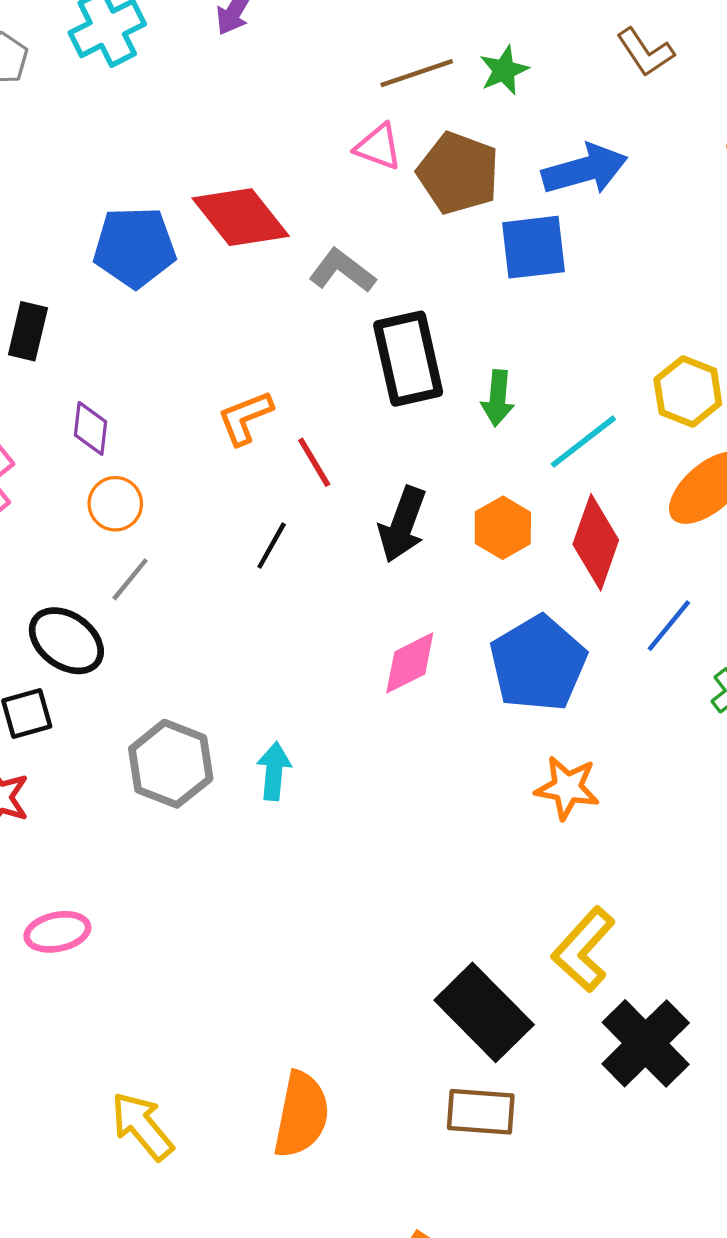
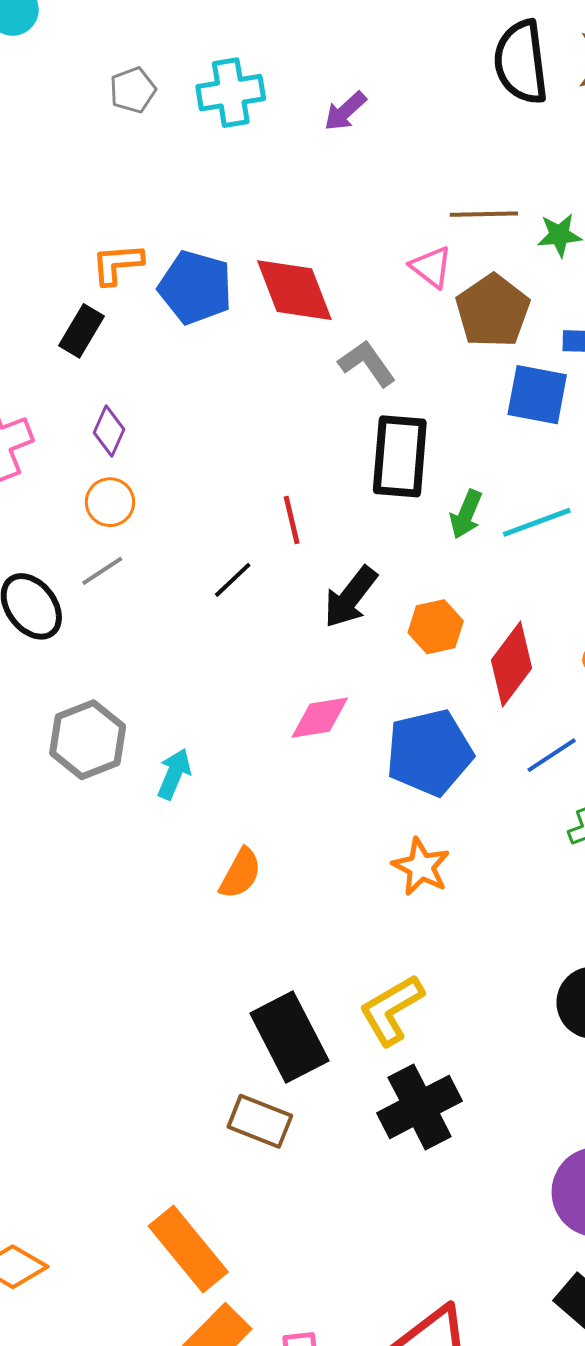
orange L-shape: (245, 418) -> (117, 264), moved
cyan line: (583, 442) -> (537, 522), moved
orange semicircle: (301, 1115) -> (240, 873), moved, size x0.7

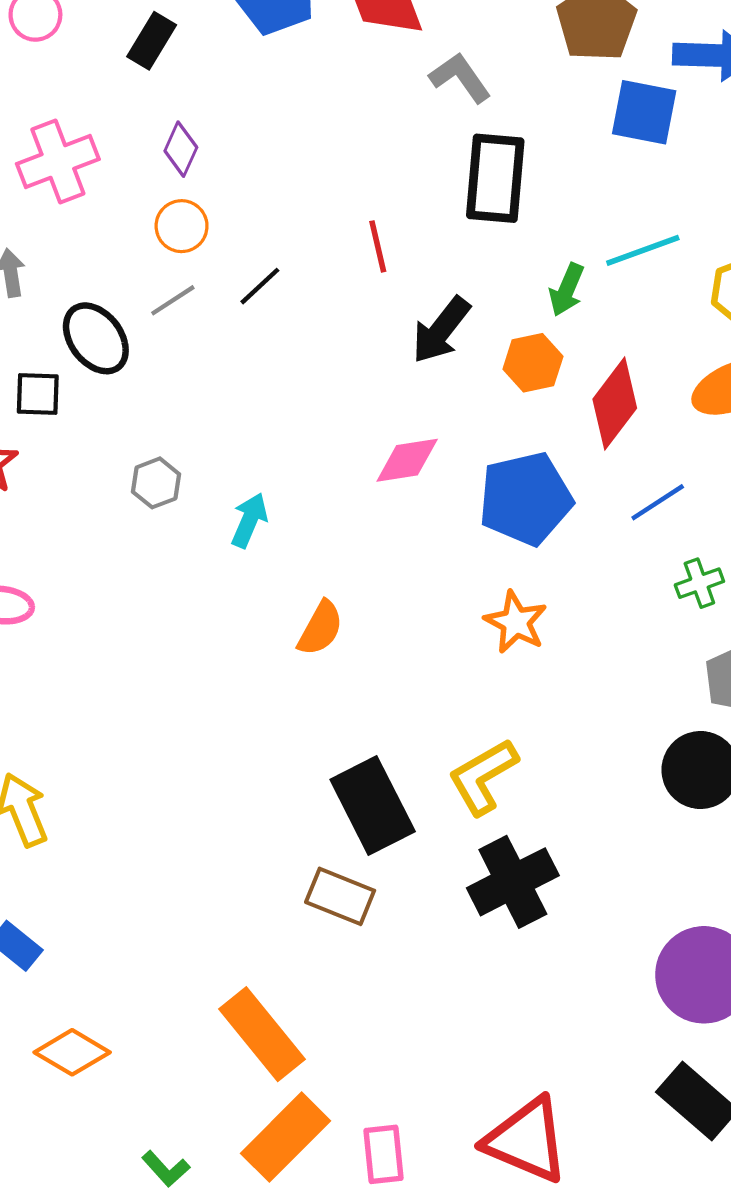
green arrow: (466, 514) -> (567, 290), moved
black line: (233, 580) -> (260, 286), moved
gray hexagon: (88, 740) -> (156, 483), size x0.6

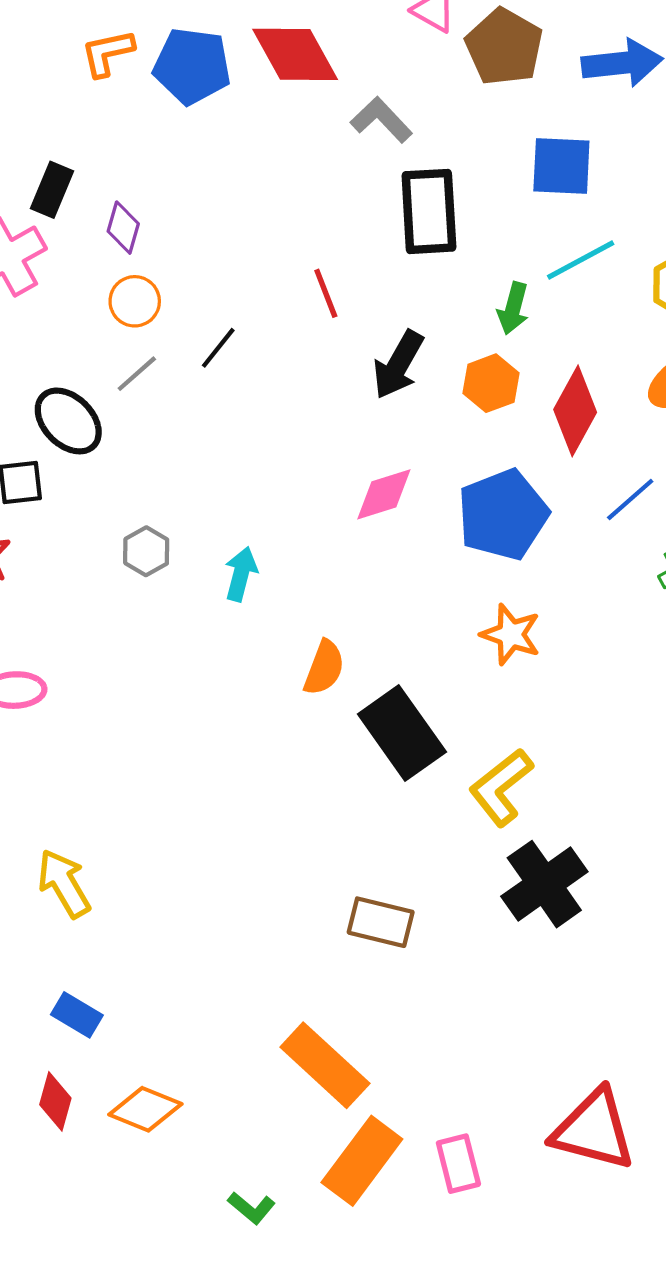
black rectangle: (152, 41) -> (52, 190), moved
blue square: (644, 112) -> (561, 166), moved
black rectangle: (373, 805) -> (402, 733), moved

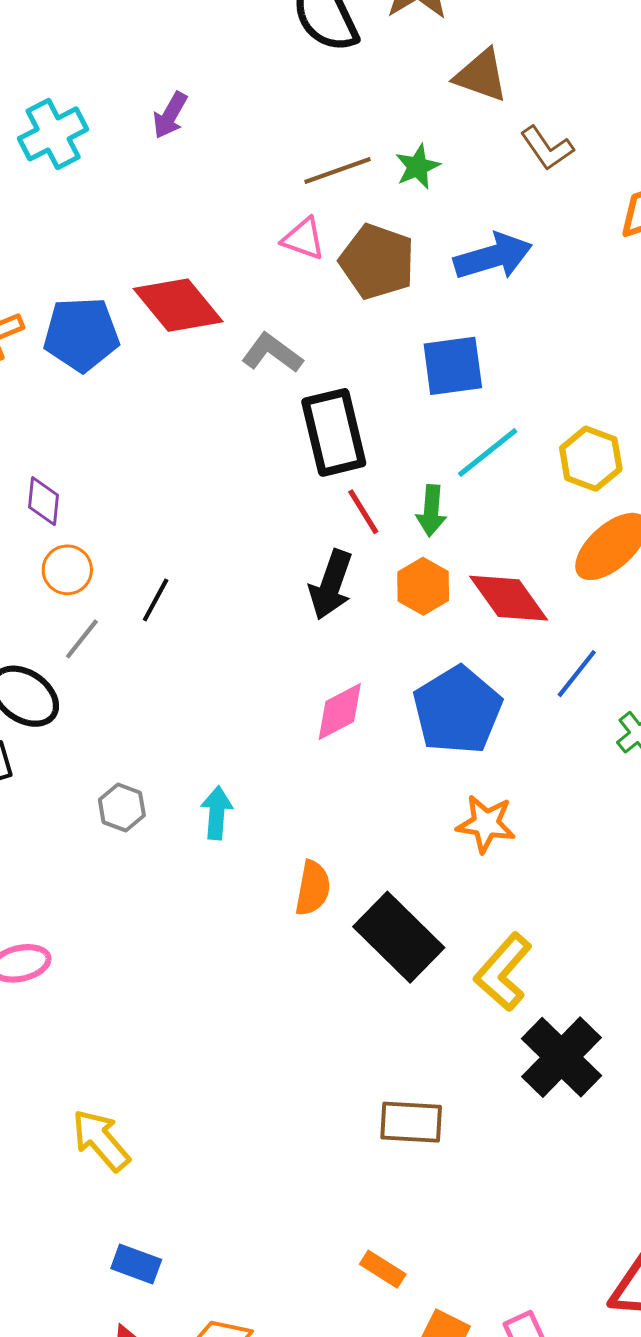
red line: (326, 293) -> (363, 512), moved
red diamond: (575, 411) -> (509, 598), turned -54
orange rectangle: (325, 1065) -> (383, 1269), size x0.5

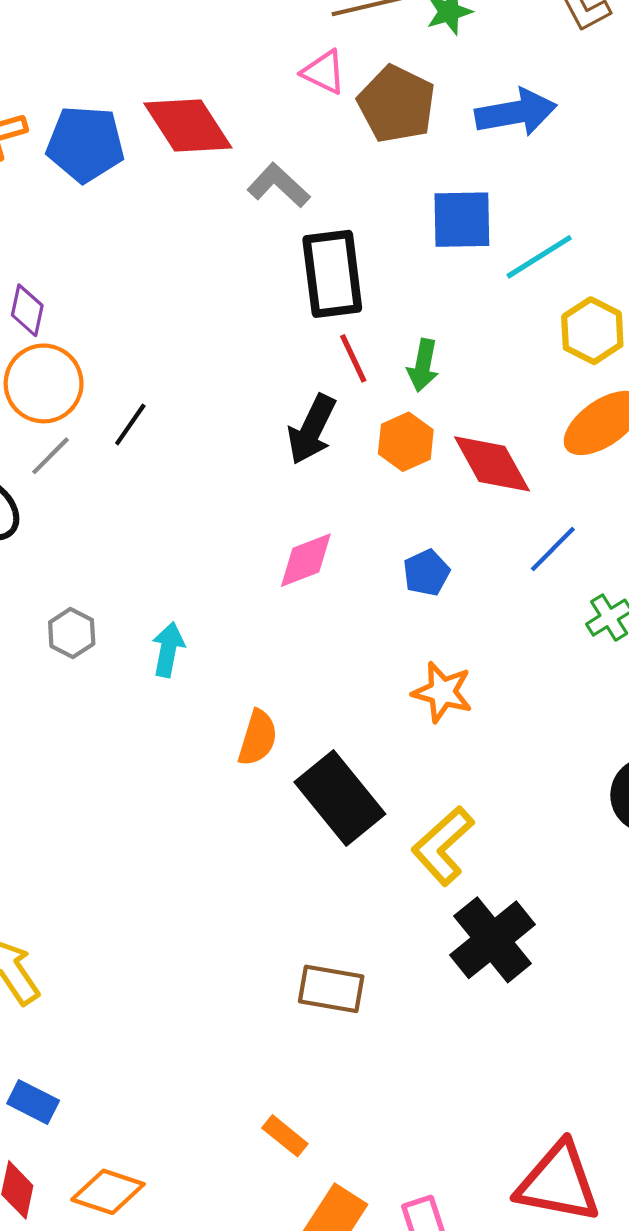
cyan line: (488, 453) -> (539, 257), moved
orange circle: (67, 570) -> (44, 383), size x1.5
blue pentagon: (457, 710) -> (426, 573), size x0.5

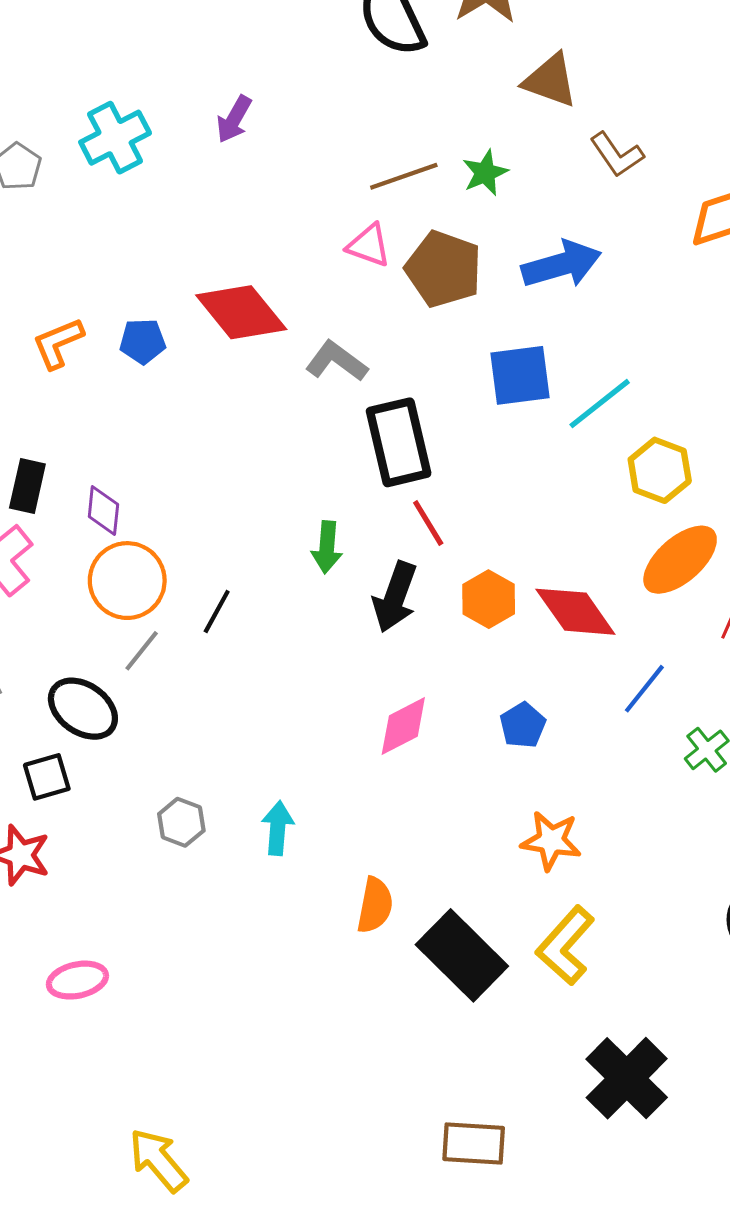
blue pentagon: (85, 144) -> (143, 341), size x0.6
green arrow: (423, 365) -> (327, 547), moved
yellow L-shape: (443, 846) -> (565, 946), moved

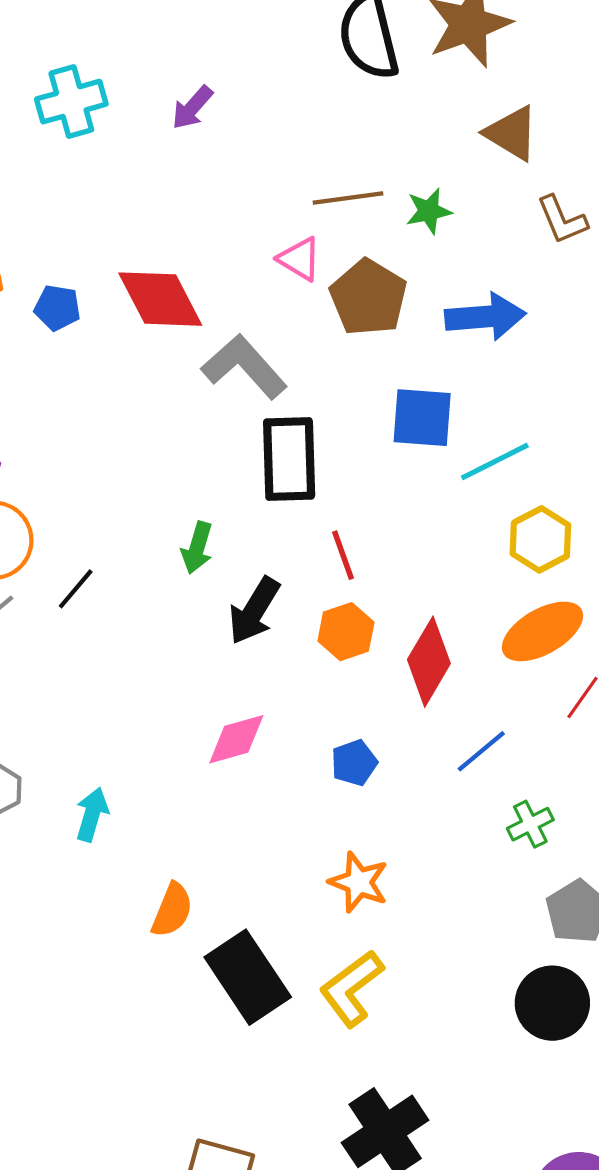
gray L-shape: (336, 361) -> (244, 367), size x1.4
red line: (428, 523) -> (343, 555), moved
red diamond: (575, 612) -> (429, 662), turned 54

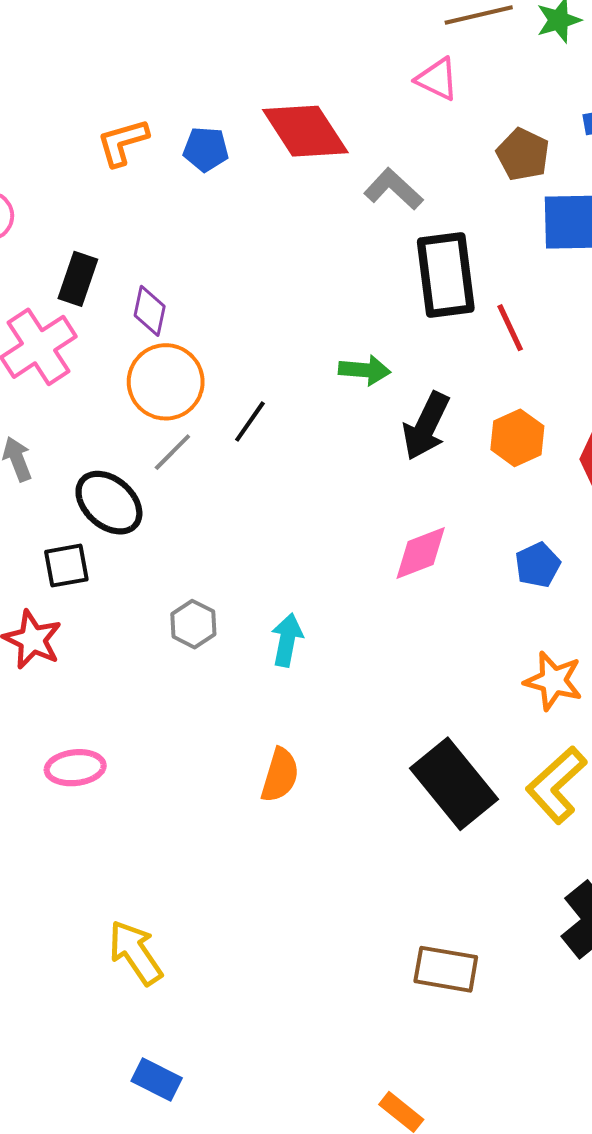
brown pentagon: (368, 297) -> (523, 154), moved, size x0.7
gray L-shape: (244, 367) -> (393, 189), size x0.7
green arrow: (197, 548) -> (365, 370), turned -96
red line: (343, 555) -> (510, 328), moved
orange semicircle: (172, 910) -> (280, 775), moved

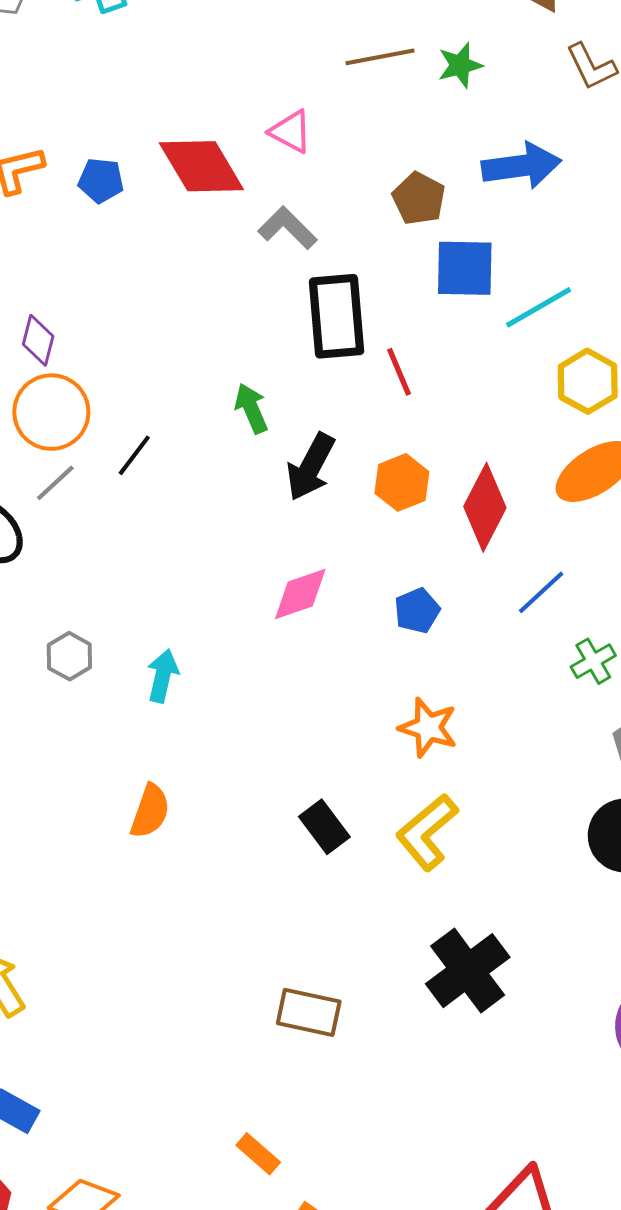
pink triangle: (437, 79) -> (291, 132), moved
green arrow: (365, 370) -> (251, 408), turned -120
black rectangle: (454, 784) -> (324, 827), size x0.6

